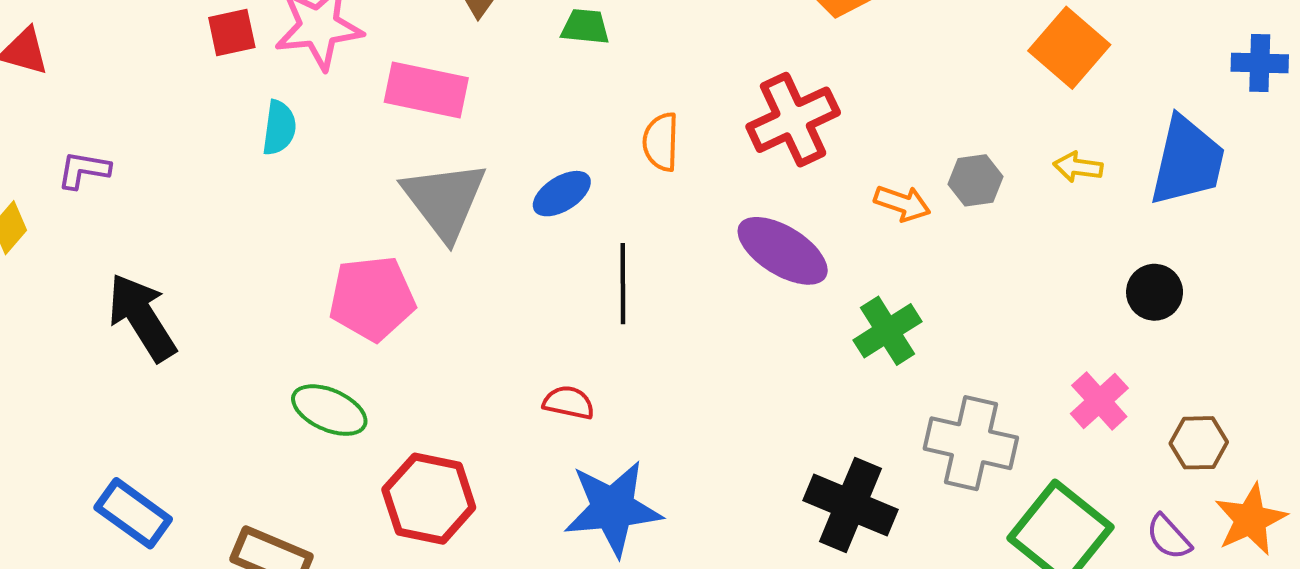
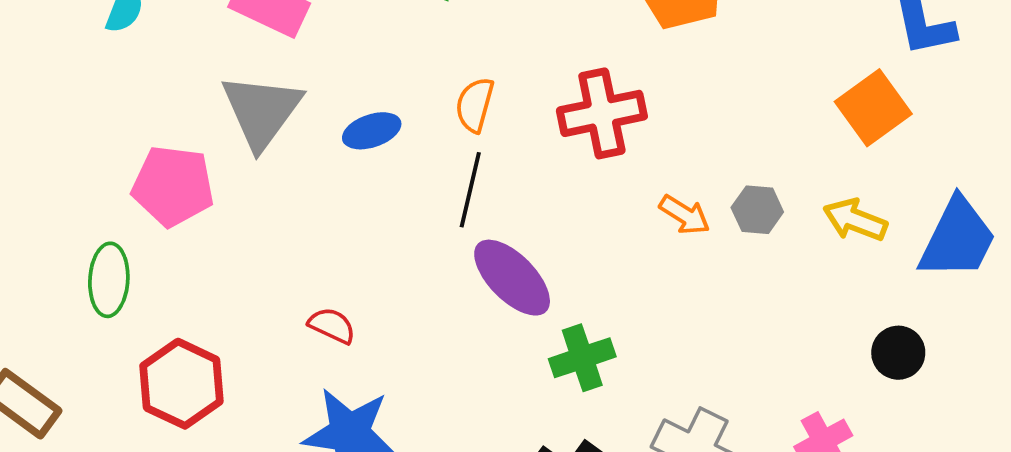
yellow arrow: (1078, 167) -> (855, 220), size x1.4
purple ellipse: (783, 251) -> (512, 278), moved
black line: (623, 284) -> (470, 190), moved
green cross: (888, 331) -> (582, 358), moved
green ellipse: (329, 410) -> (109, 280), turned 56

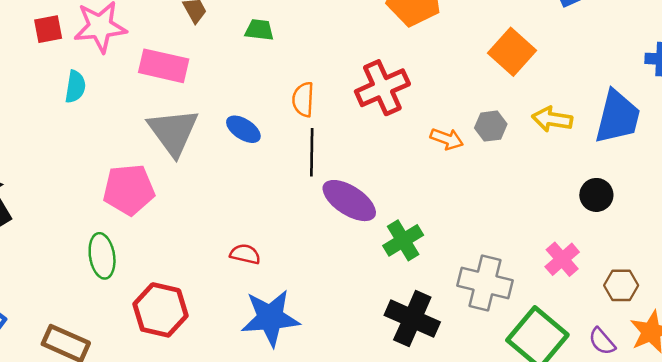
orange square: (873, 108) -> (512, 52), moved
blue ellipse: (372, 131) -> (243, 129), turned 64

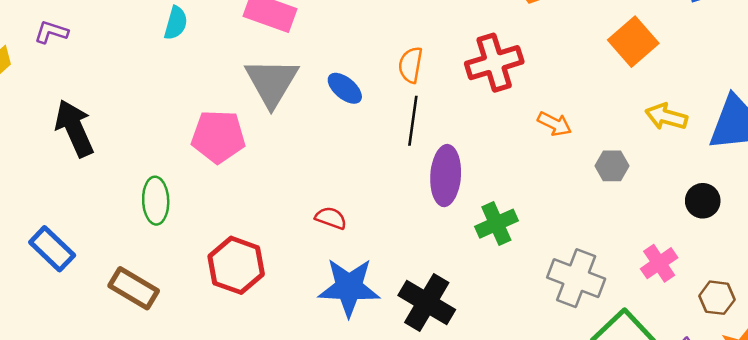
gray hexagon: (491, 126) -> (612, 166), moved
purple ellipse: (349, 201) -> (446, 176), turned 54
green ellipse: (102, 256) -> (156, 201), moved
black cross: (412, 319) -> (427, 303), moved

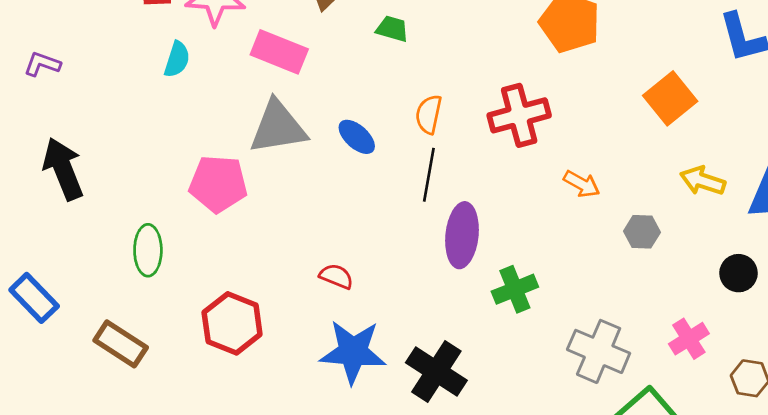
gray triangle: (272, 82) -> (278, 127), turned 48

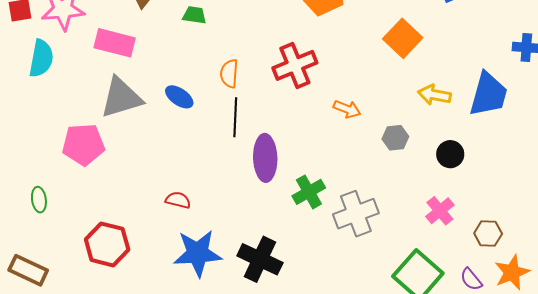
cyan semicircle: (177, 59) -> (41, 58), size x1.4
green ellipse: (148, 250) -> (39, 200), size x0.7
black circle: (738, 273) -> (450, 154), moved
gray cross: (599, 351) -> (356, 214), moved, turned -36

